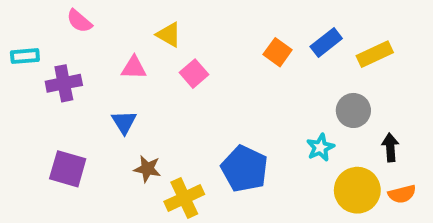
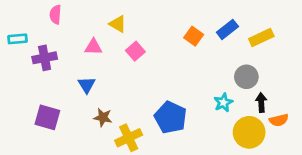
pink semicircle: (79, 21) -> (55, 15), turned 54
black arrow: (390, 147) -> (261, 103), moved
orange semicircle: (402, 194) -> (279, 120), moved

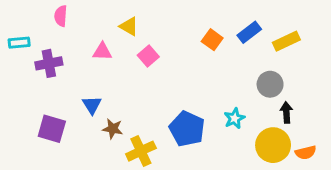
blue triangle: (87, 85) -> (92, 105), moved
cyan star: (223, 103) -> (234, 118), moved
orange semicircle: (279, 120) -> (306, 153), moved

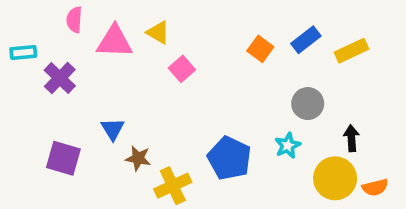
pink triangle: (102, 52) -> (114, 42), moved, size x1.5
purple cross: (49, 63) -> (60, 78), turned -35
gray circle: (270, 84) -> (308, 104), moved

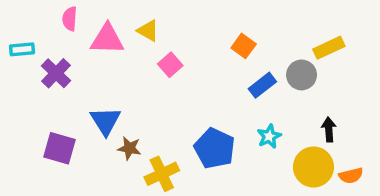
blue rectangle: (306, 40) -> (262, 85), moved
gray circle: (308, 104) -> (302, 75), moved
blue triangle: (113, 129) -> (105, 121), size x1.4

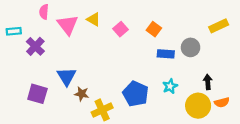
pink triangle: (107, 39) -> (68, 25), turned 50
yellow rectangle: (329, 48) -> (219, 26), moved
pink square: (170, 65) -> (120, 29), moved
blue rectangle: (262, 85) -> (166, 54), turned 42
orange semicircle: (351, 176) -> (222, 102), moved

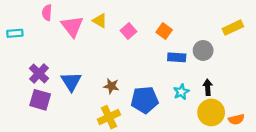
purple cross: (35, 46) -> (39, 73), moved
black arrow: (208, 82) -> (208, 87), moved
brown star: (82, 94) -> (111, 86), moved
blue pentagon: (136, 94) -> (145, 100), turned -30
orange semicircle: (222, 102) -> (236, 119), moved

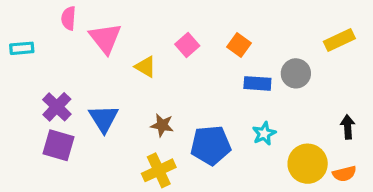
yellow triangle: (100, 21) -> (145, 67), moved
black arrow: (208, 87) -> (348, 127), moved

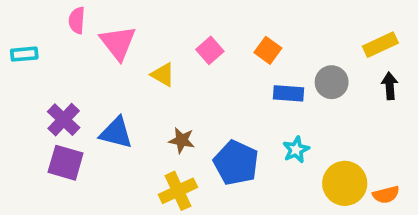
blue triangle: (104, 119) -> (116, 133), turned -44
black arrow: (348, 127) -> (390, 86), moved
blue pentagon: (211, 145) -> (236, 163), turned 30

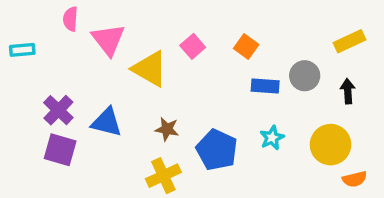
yellow triangle: (163, 75) -> (150, 69), size x1.6
black arrow: (390, 86) -> (348, 91), moved
yellow circle: (345, 183) -> (331, 145), moved

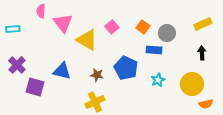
gray circle: (305, 76) -> (167, 33), moved
purple cross: (58, 110) -> (17, 65), moved
blue pentagon: (217, 150) -> (126, 68), moved

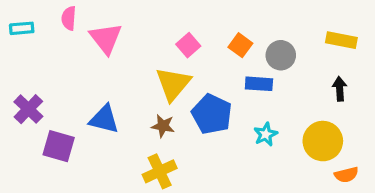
yellow rectangle: (203, 24) -> (341, 40), turned 36
cyan rectangle: (13, 29) -> (22, 28), moved
yellow triangle: (87, 40) -> (173, 84), moved, turned 40

